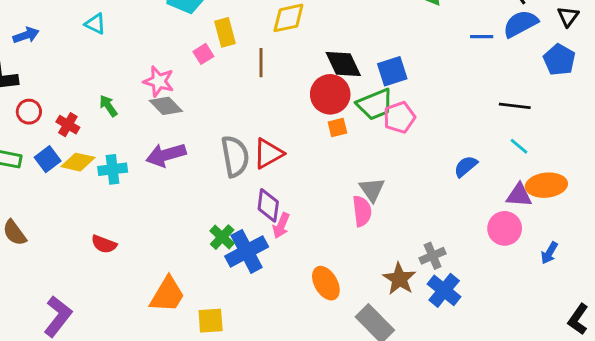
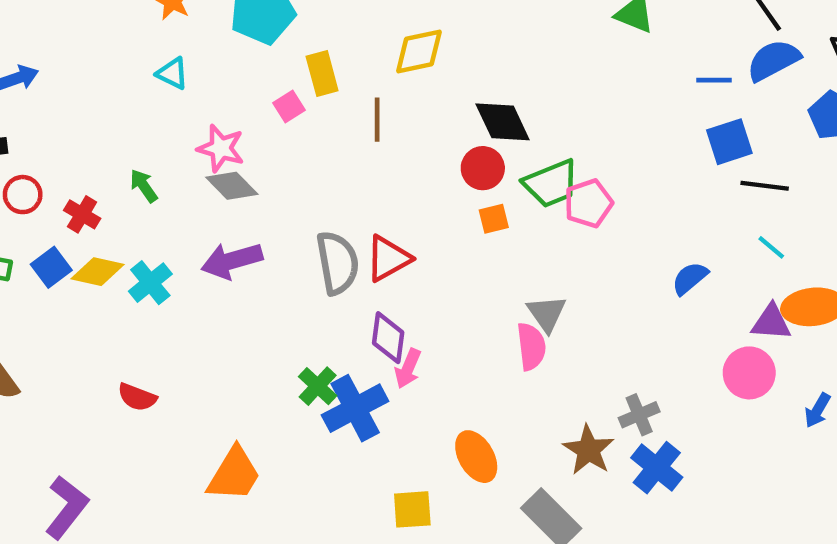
cyan triangle: (95, 24) -> (172, 73), moved
blue square: (392, 71) -> (729, 142), moved
red circle: (330, 94) -> (483, 168), size x0.7
cyan cross: (113, 169) -> (150, 283), turned -32
yellow square: (211, 321) -> (412, 509), moved

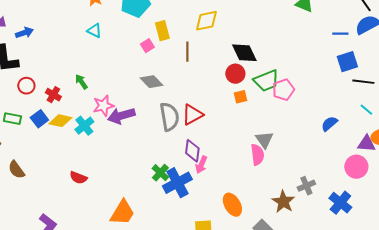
pink star: (221, 148) -> (103, 106), moved, turned -30
gray diamond: (232, 186) -> (151, 82), moved
blue cross: (657, 468) -> (340, 203), moved

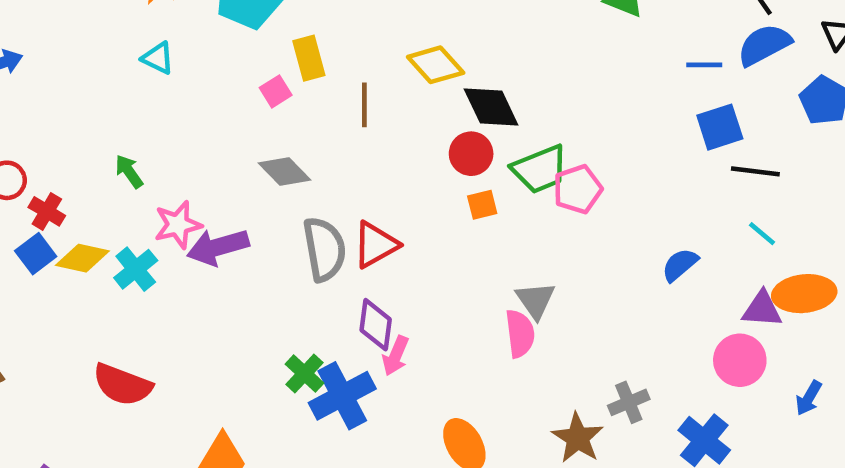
yellow diamond: (206, 21) -> (436, 65), moved, turned 60
red cross: (53, 95) -> (47, 211), moved
red semicircle: (78, 178) -> (122, 385), size x1.5

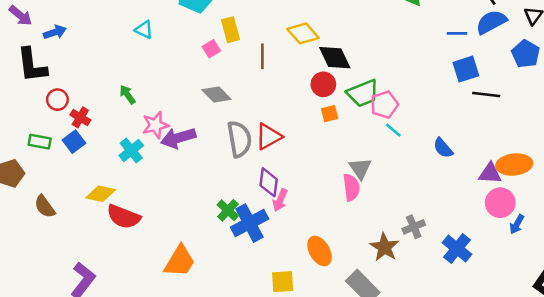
cyan line: (762, 234) -> (393, 130), moved
yellow diamond: (82, 258) -> (101, 194), moved
blue semicircle: (680, 265) -> (443, 148), turned -90
pink circle: (740, 360) -> (500, 203), moved

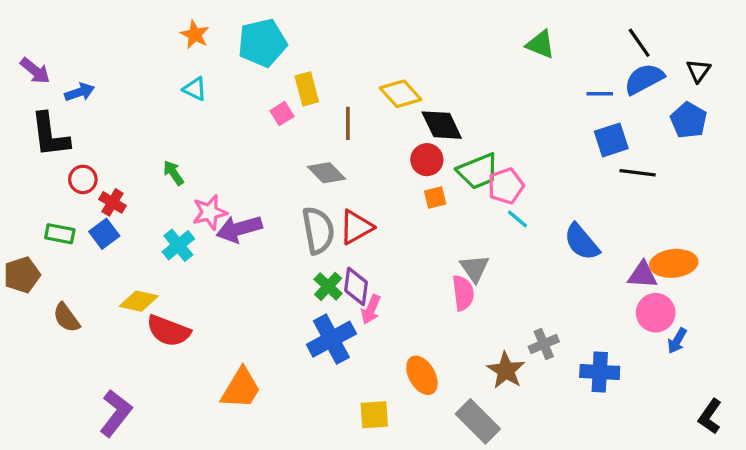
gray diamond: (216, 95) -> (326, 173), moved
blue semicircle: (443, 148) -> (582, 242), size x1.4
green cross: (228, 210) -> (328, 286), moved
blue cross: (457, 248) -> (600, 372), turned -36

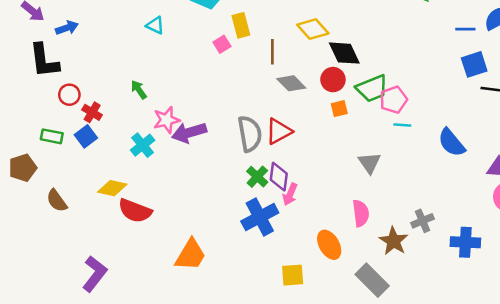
gray diamond: (326, 173) -> (291, 83), moved
cyan line: (517, 219) -> (402, 125), turned -36
pink semicircle: (463, 293) -> (361, 213), moved

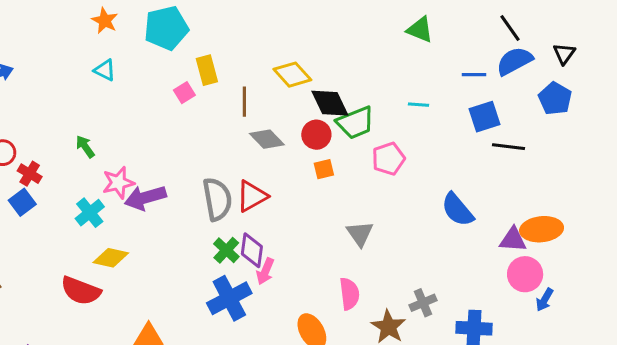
green trapezoid: (372, 88) -> (355, 123), moved
cyan line: (402, 125) -> (418, 105), moved
yellow diamond: (112, 188) -> (111, 258), moved

